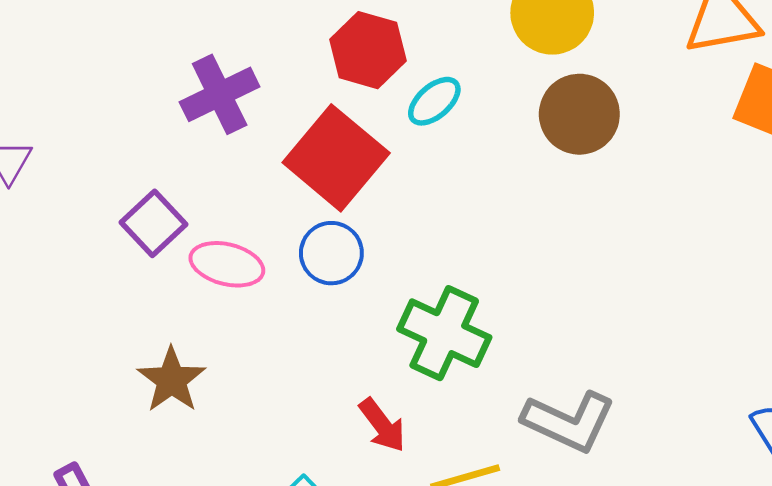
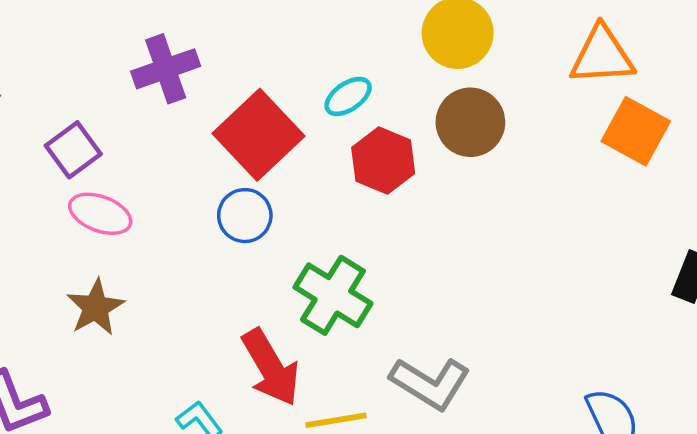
red hexagon: (368, 50) -> (383, 161), moved
purple square: (153, 223) -> (73, 150), moved
pink ellipse: (227, 264) -> (100, 214), moved
red arrow: (382, 425) -> (271, 367), size x1.6

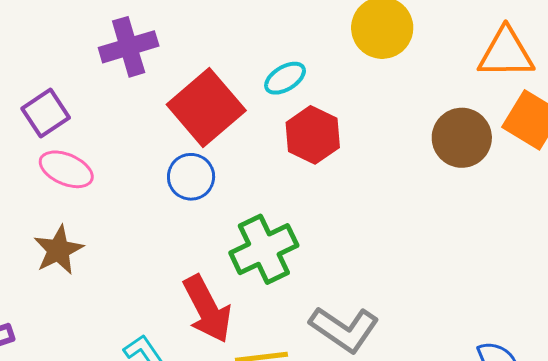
brown circle: (470, 122) -> (462, 138), moved
green cross: (333, 295) -> (264, 249), turned 30

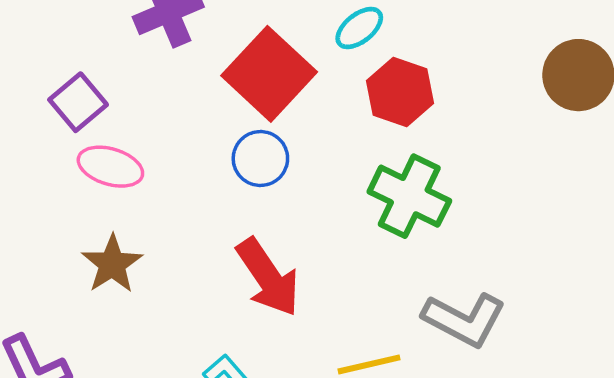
green cross: (264, 249) -> (409, 196), moved, turned -32
red arrow: (207, 309) -> (268, 277), moved

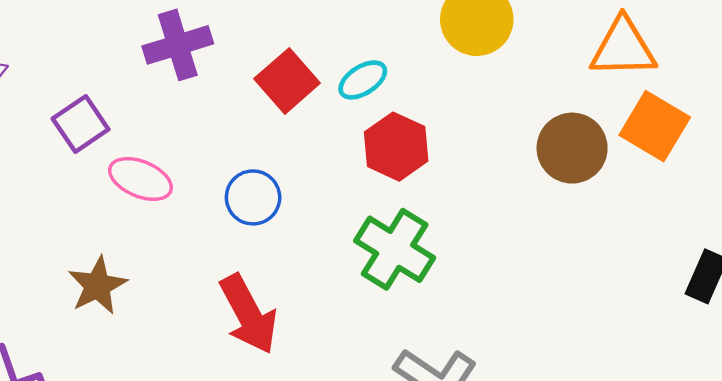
red square: (269, 74) -> (287, 81), moved, size x0.7
pink ellipse: (110, 167) -> (141, 179), moved

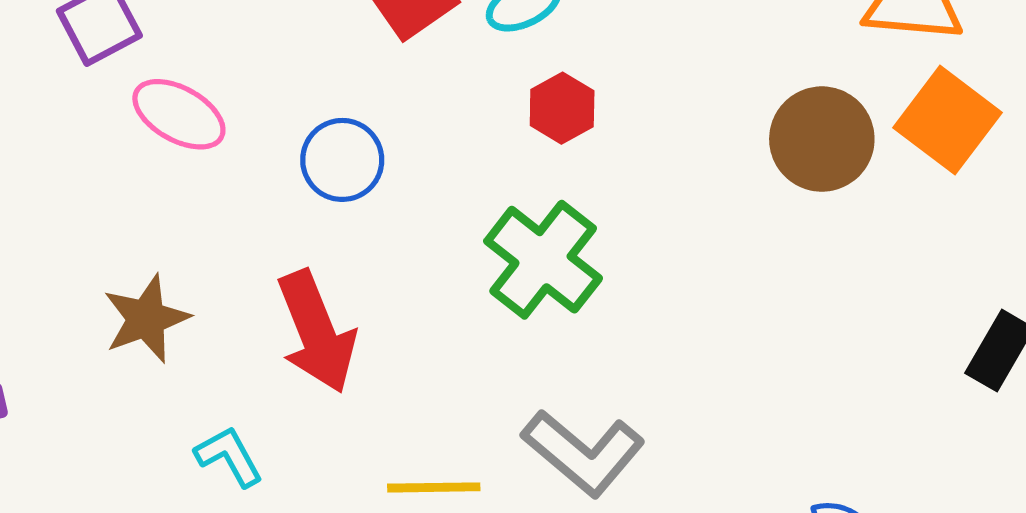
red hexagon: (396, 147) -> (562, 108), size x0.7
brown star: (97, 286) -> (146, 319), moved

